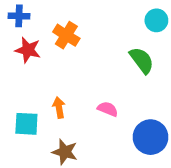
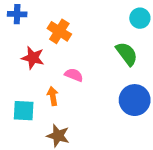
red star: (28, 50) -> (33, 58), moved
pink semicircle: (108, 109) -> (74, 75), moved
blue circle: (151, 137) -> (135, 100), moved

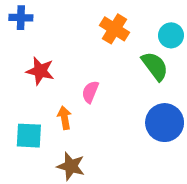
cyan circle: (140, 18) -> (171, 35), moved
orange cross: (59, 31) -> (114, 29), moved
pink semicircle: (74, 75) -> (90, 92), turned -90

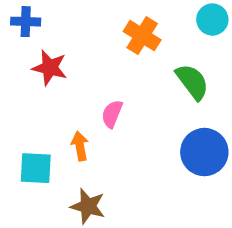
cyan circle: (171, 35) -> (212, 20), moved
red star: (40, 71) -> (50, 68), moved

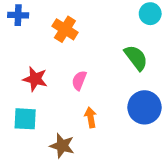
orange cross: (142, 36) -> (65, 29), moved
red star: (50, 68) -> (35, 79), moved
orange arrow: (80, 146) -> (91, 117), moved

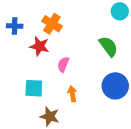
blue cross: (18, 15) -> (15, 26), moved
red star: (35, 79) -> (40, 46), moved
cyan square: (25, 119) -> (34, 88), moved

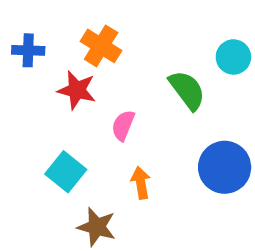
cyan circle: (120, 11) -> (233, 57), moved
green semicircle: (108, 46) -> (187, 90), moved
cyan square: (34, 88) -> (66, 172), turned 36

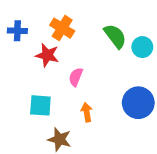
cyan circle: (233, 57) -> (142, 47), moved
green semicircle: (187, 90) -> (115, 36), moved
cyan square: (66, 172) -> (40, 105), turned -35

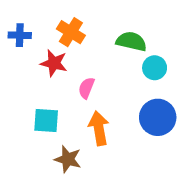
green semicircle: (115, 36) -> (131, 41), turned -40
cyan circle: (142, 47) -> (155, 68), moved
orange arrow: (87, 112) -> (99, 128), size x1.5

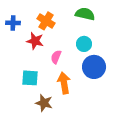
green semicircle: (131, 41) -> (85, 14), moved
cyan circle: (155, 68) -> (84, 44), moved
blue circle: (158, 117) -> (94, 67), moved

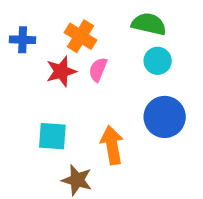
red star: (35, 41) -> (61, 71), turned -30
cyan circle: (84, 44) -> (158, 61), moved
pink semicircle: (56, 57) -> (98, 70), moved

